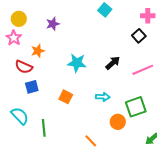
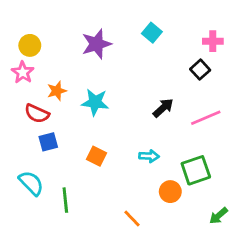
purple star: (53, 24) -> (96, 44), moved, size x1.5
cyan star: (77, 63) -> (95, 102), moved

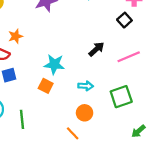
cyan star: (95, 102) -> (54, 64), moved
orange circle: (170, 192) -> (85, 113), moved

